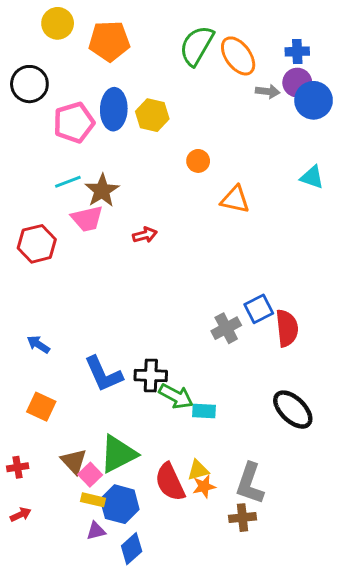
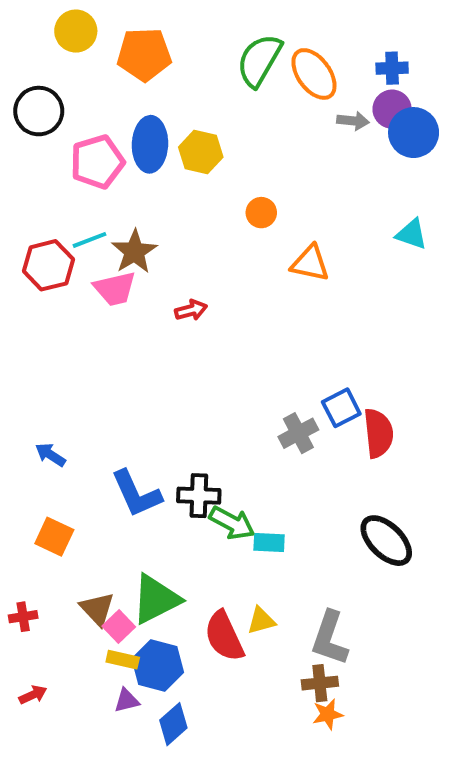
red hexagon: (37, 244) -> (48, 265), moved
orange star: (204, 486) -> (328, 714), moved
red arrow: (21, 515) -> (33, 695), moved

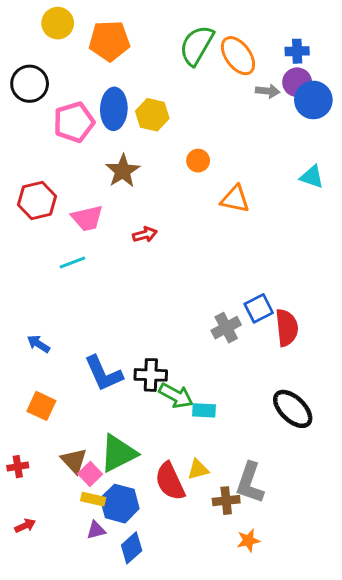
cyan line: (89, 240) -> (72, 263), moved
brown star: (134, 252) -> (123, 171), moved
brown cross: (320, 683) -> (226, 501), moved

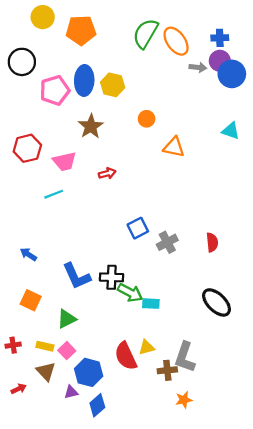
blue square: (259, 308) -> (138, 228), moved
red semicircle: (287, 328) -> (212, 242), size x0.7
green triangle: (118, 453) -> (67, 319), moved, size x0.7
brown triangle: (74, 461) -> (46, 371), moved
yellow rectangle: (93, 499) -> (45, 346), moved

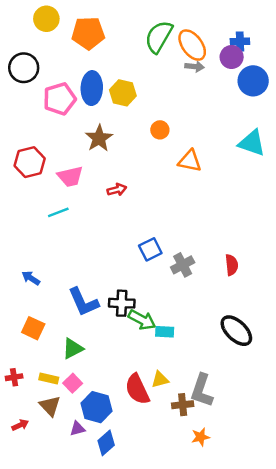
purple circle: (220, 61) -> (232, 57), moved
gray arrow: (198, 67) -> (195, 67), moved
cyan triangle: (231, 131) -> (252, 143), size x1.4

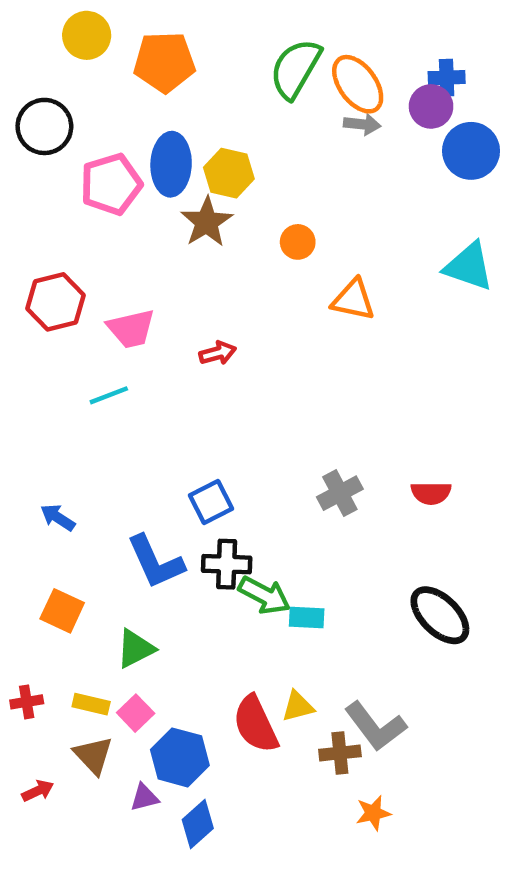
brown star: (99, 138) -> (207, 222), moved
blue square: (150, 249) -> (211, 502), moved
red semicircle: (232, 265) -> (431, 493), turned 96
gray L-shape: (202, 390) -> (375, 726), turned -56

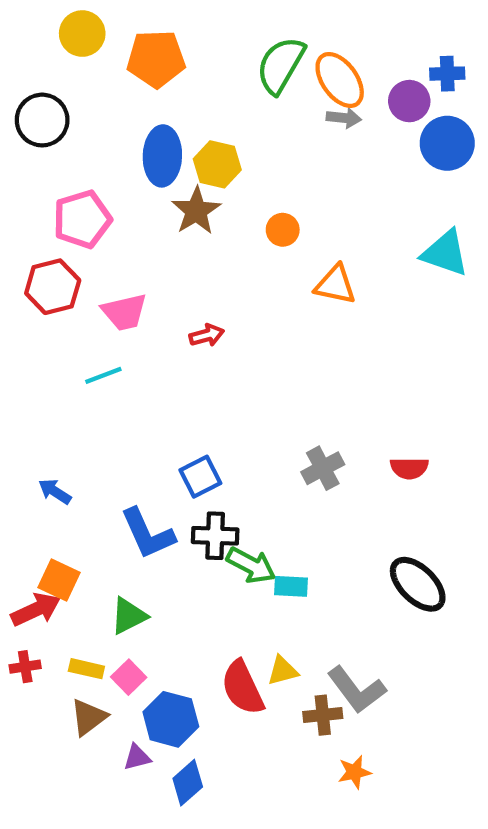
blue cross: (447, 78) -> (447, 74), moved
pink pentagon: (111, 184) -> (82, 219), moved
brown triangle: (93, 755) -> (89, 717), turned 36
red arrow: (38, 791) -> (36, 610), moved, size x1.6

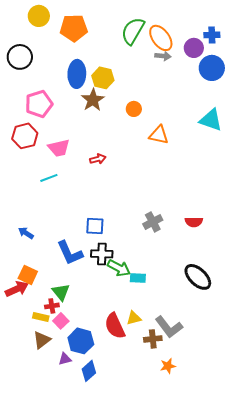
blue square: (200, 477) -> (95, 226), turned 30
green triangle: (129, 616) -> (61, 292), turned -42
red cross: (25, 667) -> (52, 306), moved

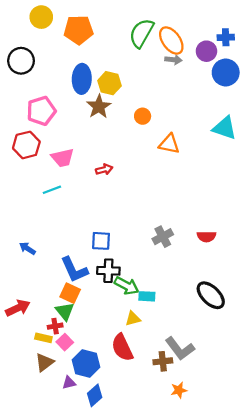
orange square: (28, 275) -> (70, 293), moved
yellow triangle: (134, 318) -> (133, 319), moved

